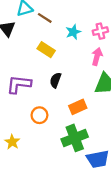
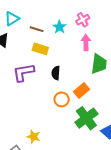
brown line: (45, 18) -> (37, 29), moved
purple L-shape: (19, 84) -> (23, 72), moved
orange circle: (39, 115) -> (62, 99), moved

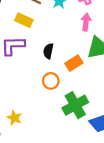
yellow rectangle: (40, 49) -> (24, 20), moved
orange rectangle: (82, 91) -> (74, 63), moved

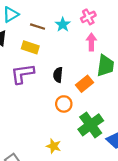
yellow star: (14, 118) -> (54, 146), moved

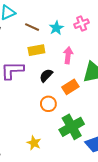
pink arrow: (91, 42) -> (68, 55), moved
yellow rectangle: (30, 47) -> (36, 50), moved, turned -35
black semicircle: (58, 75) -> (46, 75), turned 32

